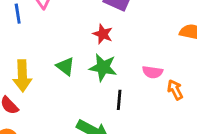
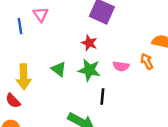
pink semicircle: (153, 72) -> (121, 66), moved
orange arrow: (175, 90) -> (147, 61), moved

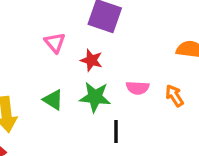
pink triangle: (41, 14) -> (55, 43), moved
orange arrow: (147, 61) -> (174, 96), moved

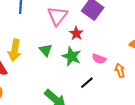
pink triangle: (55, 43) -> (57, 16), size x1.5
black line: (116, 132) -> (87, 83), moved, turned 32

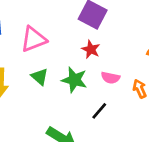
pink triangle: (57, 16) -> (34, 39), moved, turned 40
red star: (76, 33) -> (91, 49), moved

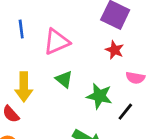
green star: (74, 80) -> (99, 96), moved

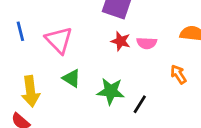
pink triangle: (56, 42) -> (59, 40), turned -44
pink semicircle: (135, 78) -> (147, 43), moved

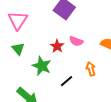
red star: (121, 41) -> (57, 46), moved
black line: (140, 104) -> (67, 81), moved

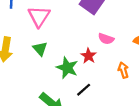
red star: (57, 46) -> (89, 56), moved
black line: (67, 81) -> (84, 90), moved

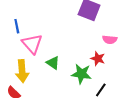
pink triangle: (39, 16) -> (32, 44), moved

